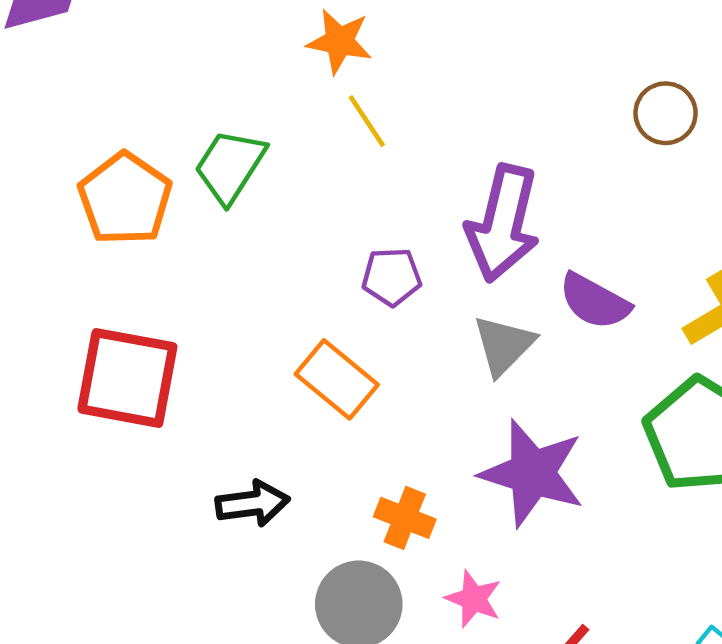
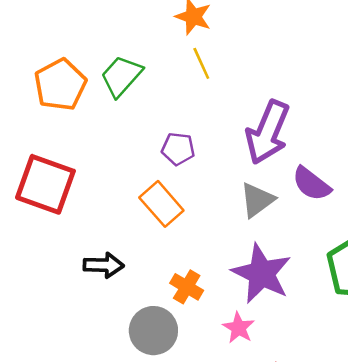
purple pentagon: (392, 277) -> (178, 149), moved
pink star: (474, 599) -> (239, 328), moved

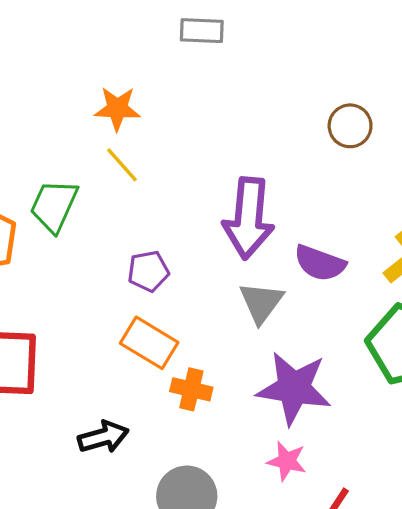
yellow line: (201, 63) -> (122, 165), moved
orange cross: (187, 287) -> (191, 389), moved

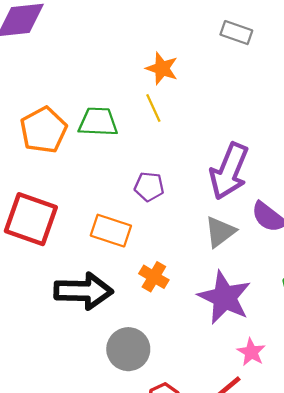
green trapezoid: (54, 206) -> (98, 122), turned 51
orange rectangle: (149, 343) -> (111, 231), moved, turned -30
black arrow: (103, 437) -> (83, 291), size x1.6
pink star: (287, 461) -> (251, 352), moved

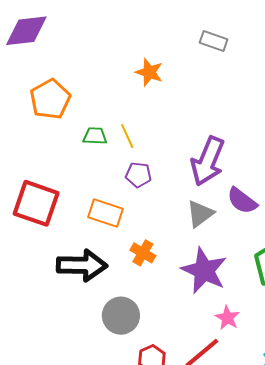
yellow line: (153, 108) -> (127, 136), moved
green trapezoid: (98, 122) -> (95, 136), moved, size x0.7
orange pentagon: (43, 130) -> (50, 99), moved

